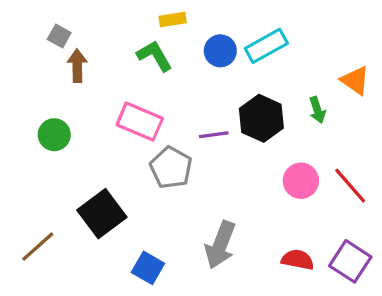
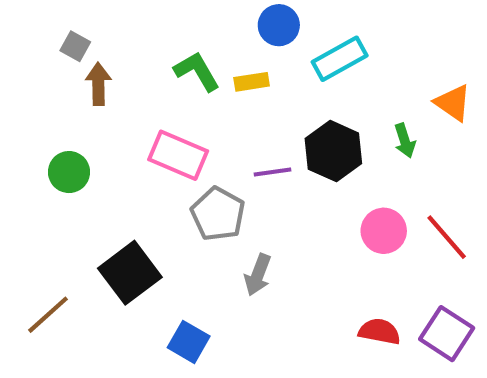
yellow rectangle: (173, 20) -> (252, 82), moved
blue circle: (220, 51) -> (279, 25), moved
gray arrow: (220, 245) -> (258, 275), moved, size x0.7

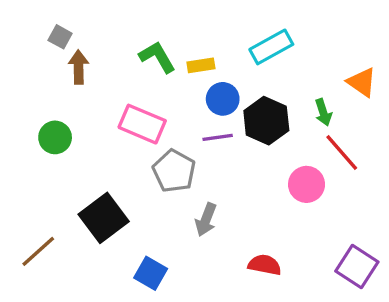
blue circle: (279, 25) -> (223, 99), moved
red line: (447, 237) -> (342, 153), moved
red semicircle: (379, 331) -> (265, 265), moved

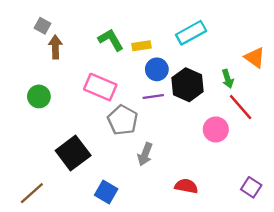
brown line: (38, 251) -> (32, 193), moved
purple square: (357, 267) -> (251, 187), size x0.7

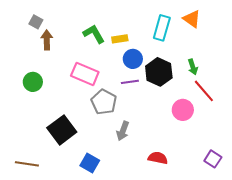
cyan rectangle: (191, 33) -> (162, 28), turned -45
orange triangle: (255, 58) -> (192, 19), moved
brown line: (32, 193) -> (27, 164), turned 50

